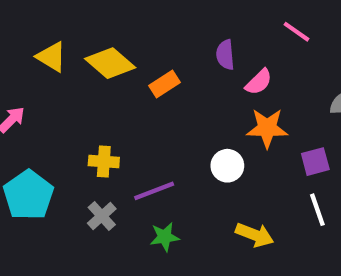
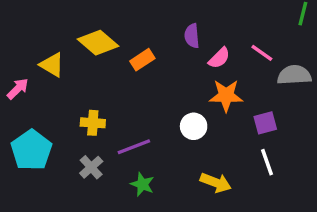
pink line: (296, 32) -> (262, 53), moved
yellow triangle: (51, 57) -> (52, 65), moved
green star: (165, 237) -> (142, 184), turned 30

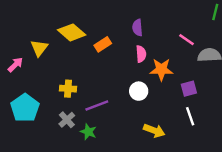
pink semicircle: (219, 58) -> (141, 54), moved, turned -49
yellow triangle: (52, 65) -> (39, 48), turned 36
green star: (142, 184) -> (88, 132), moved

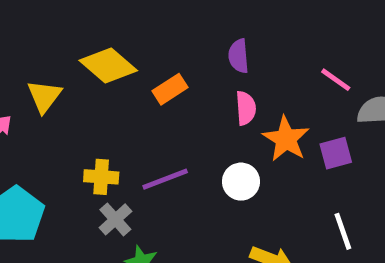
orange star: (161, 70) -> (286, 139), turned 30
purple square: (189, 89) -> (336, 153), moved
purple line: (97, 105) -> (165, 179), moved
gray cross: (67, 120) -> (115, 219), moved

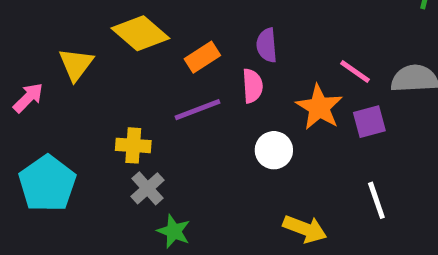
purple semicircle: (239, 56) -> (267, 45), moved
pink line: (336, 80) -> (355, 71), moved
pink semicircle: (246, 108) -> (252, 86), moved
purple line: (165, 179) -> (198, 110), moved

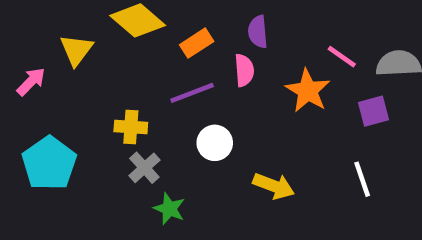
purple square: (369, 122) -> (374, 111), moved
white circle: (274, 150) -> (215, 143), moved
yellow arrow: (305, 229) -> (274, 186), moved

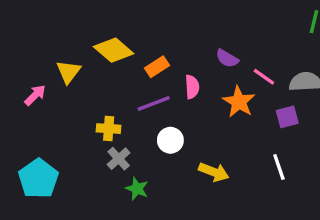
purple semicircle: (258, 32) -> (227, 58), moved, turned -55
cyan pentagon: (49, 163) -> (38, 179), moved

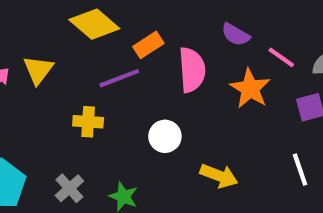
yellow triangle: (68, 72) -> (38, 70), moved
pink semicircle: (192, 87) -> (192, 70), size x1.5
purple line: (154, 103) -> (119, 78), moved
gray cross: (119, 159) -> (69, 188), moved

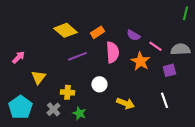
orange rectangle: (148, 45) -> (97, 32), moved
yellow triangle: (38, 70) -> (38, 77), moved
yellow cross: (88, 122) -> (67, 92), moved

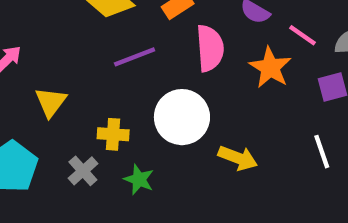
white circle: (99, 84) -> (182, 117), size x1.6

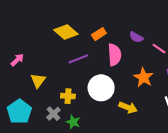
orange star: (270, 68) -> (143, 77), moved
green star: (139, 179) -> (73, 122), moved

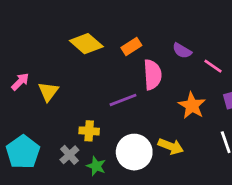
purple line: (78, 59) -> (123, 100), moved
yellow triangle: (38, 81) -> (48, 92), moved
white circle: (101, 88) -> (134, 152), moved

